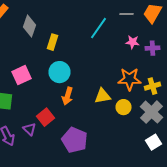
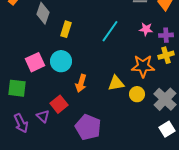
cyan line: (98, 28) -> (110, 31), moved
cyan circle: (60, 72) -> (61, 61), moved
yellow cross: (152, 86) -> (166, 55), moved

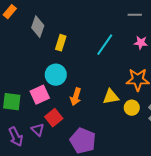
pink square: (35, 62) -> (40, 95), moved

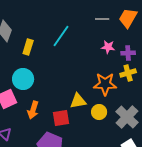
cyan line: (105, 45) -> (61, 36), moved
orange arrow: (76, 97) -> (33, 110), moved
red square: (54, 118) -> (61, 118), moved, turned 30

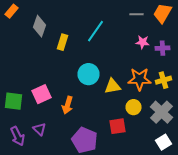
yellow cross: (128, 73) -> (164, 80), moved
cyan circle: (23, 79) -> (88, 74), moved
yellow triangle: (78, 101) -> (112, 86), moved
red square: (61, 118) -> (118, 126), moved

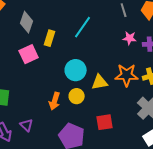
gray line: (136, 14) -> (124, 10), turned 72
pink square: (42, 94) -> (29, 54), moved
yellow circle: (134, 107) -> (77, 96), moved

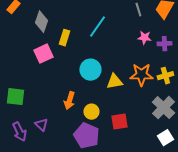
yellow circle: (77, 96) -> (91, 112), moved

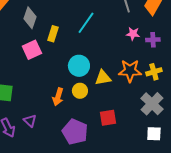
yellow circle: (91, 112) -> (80, 91), moved
white square: (165, 138) -> (154, 134), turned 35

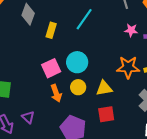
pink square: (32, 50) -> (51, 68), moved
yellow triangle: (103, 78) -> (104, 88), moved
orange arrow: (58, 97) -> (56, 93), turned -36

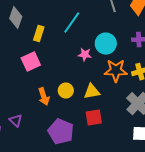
pink star: (131, 30) -> (85, 55), moved
cyan circle: (77, 62) -> (106, 44), moved
pink square: (51, 68) -> (31, 62), moved

